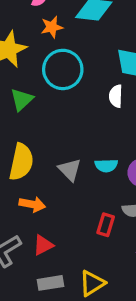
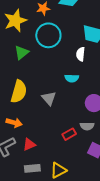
cyan semicircle: (106, 166) -> (72, 78), moved
orange arrow: (32, 204) -> (14, 123), moved
red rectangle: (106, 225) -> (69, 134), turned 40

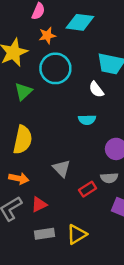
white semicircle: (81, 54) -> (96, 89), turned -40
gray triangle: (49, 98) -> (62, 168), moved

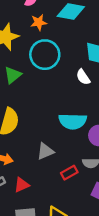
cyan semicircle: (87, 120) -> (73, 121), moved, size x1.6
gray triangle: (62, 168) -> (45, 151), turned 48

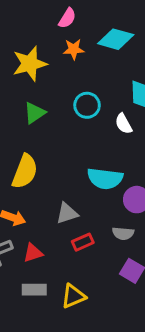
cyan circle: (45, 55) -> (87, 105), moved, size x0.7
red rectangle: (69, 173) -> (83, 242), moved

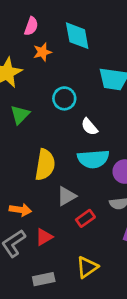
cyan diamond: (116, 39) -> (77, 36), turned 76
white semicircle: (124, 124) -> (89, 127), moved
yellow semicircle: (25, 171) -> (45, 165), moved
gray rectangle: (34, 290) -> (44, 279), moved

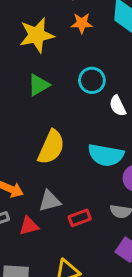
white semicircle: (89, 127) -> (118, 106), moved
gray triangle: (66, 196) -> (50, 201), moved

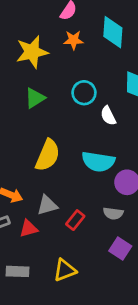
red rectangle: (80, 218) -> (75, 220), turned -30

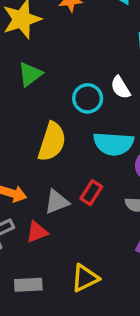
cyan circle: (84, 93) -> (88, 98), moved
red rectangle: (75, 220) -> (91, 193), moved

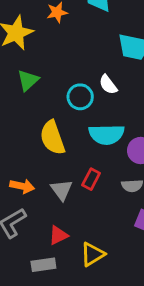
yellow semicircle: (52, 142) -> (52, 138), turned 148
gray triangle: (57, 202) -> (62, 190), turned -40
red triangle: (37, 232) -> (58, 235), moved

